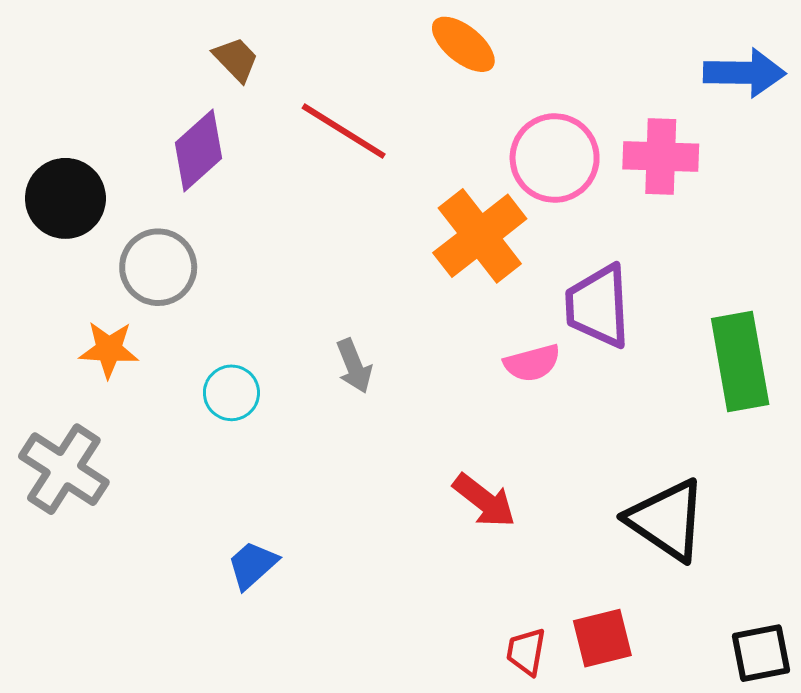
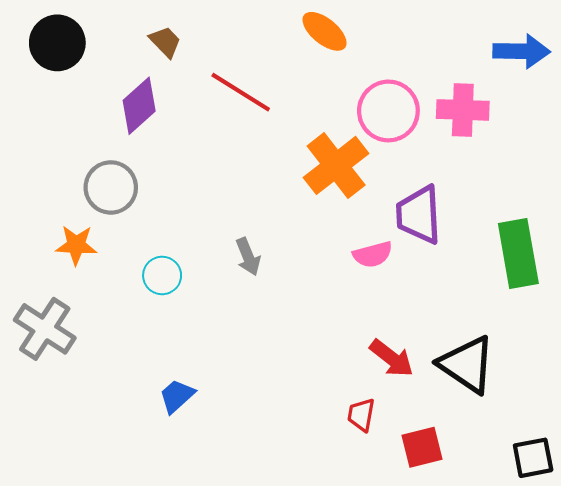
black circle: (65, 198) -> (57, 43), moved
red arrow: (484, 501) -> (392, 358), moved
red trapezoid: (526, 652) -> (361, 415), moved

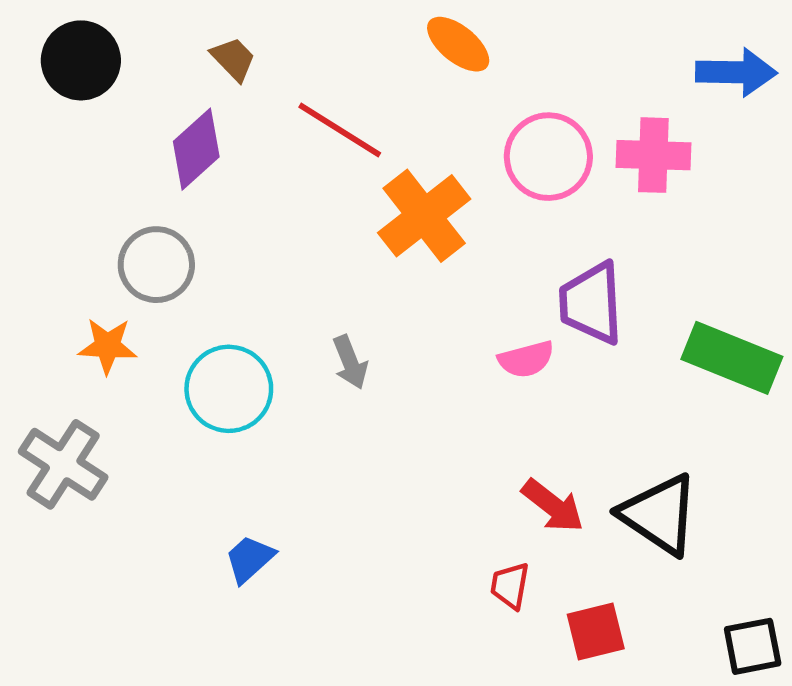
orange cross: (336, 165) -> (424, 216), moved
green rectangle: (518, 253) -> (732, 358), turned -58
cyan circle: (162, 275) -> (229, 389), size x1.6

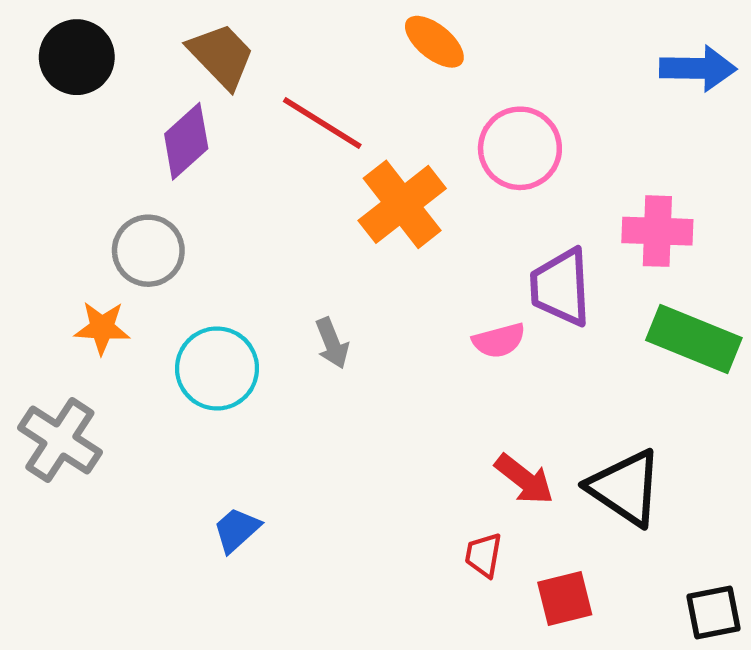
brown trapezoid: (233, 59) -> (221, 56), size x1.6
pink cross: (653, 155) -> (657, 231), moved

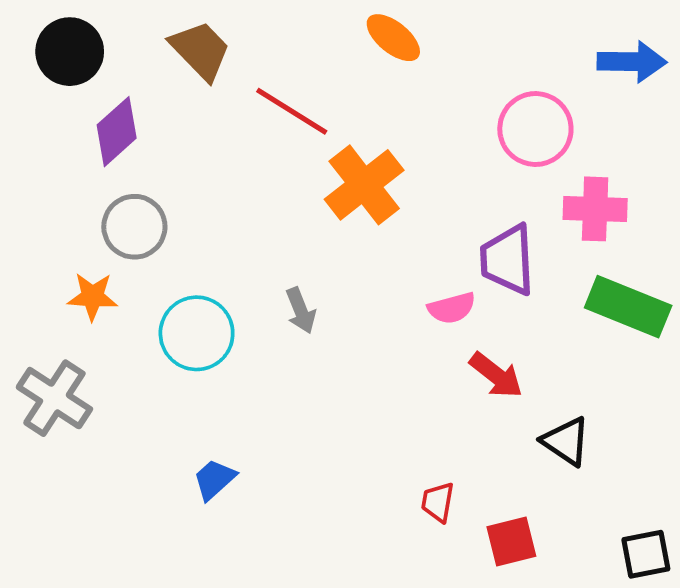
purple diamond: (186, 141) -> (117, 132), moved
pink circle: (520, 148) -> (535, 129), moved
red arrow: (524, 479) -> (496, 375), moved
black triangle: (625, 488) -> (566, 441), size x0.7

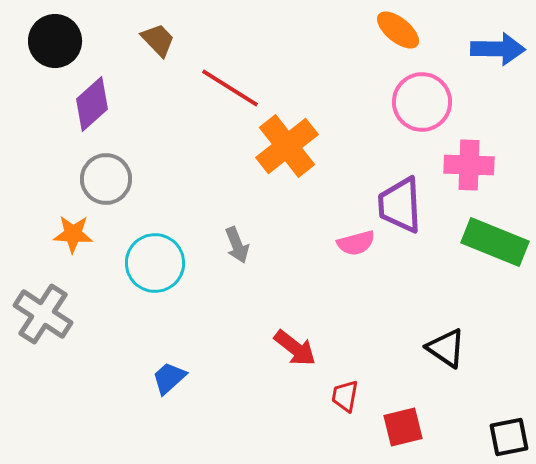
orange ellipse: (393, 38) -> (398, 30), moved
brown trapezoid: (200, 50) -> (158, 40), size x0.7
red arrow: (496, 375) -> (295, 348), moved

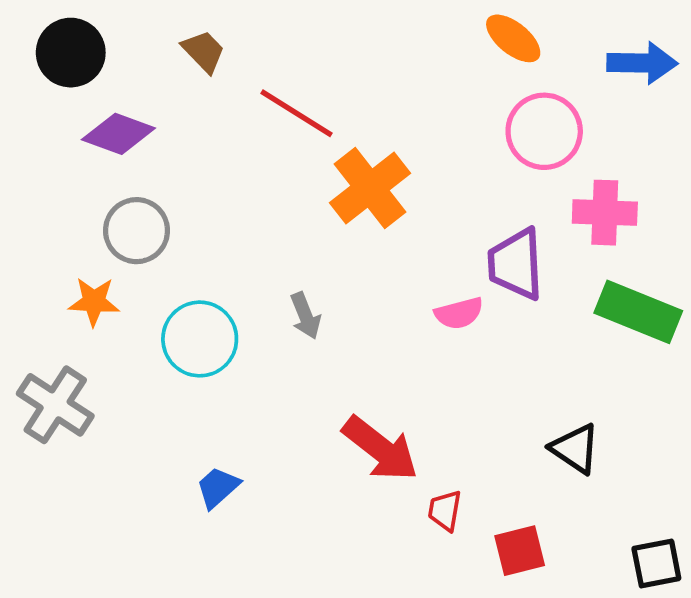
purple diamond: (92, 104) -> (118, 134), turned 62
red arrow: (295, 348) -> (380, 449), size x1.4

